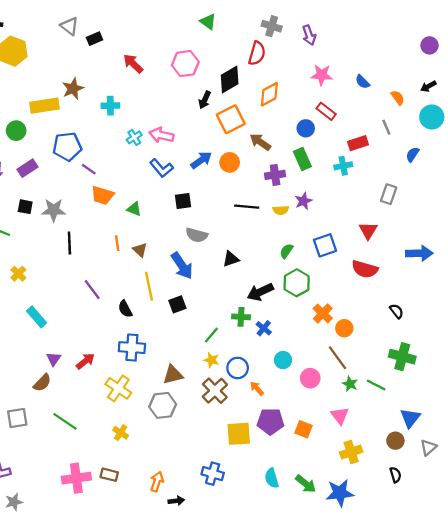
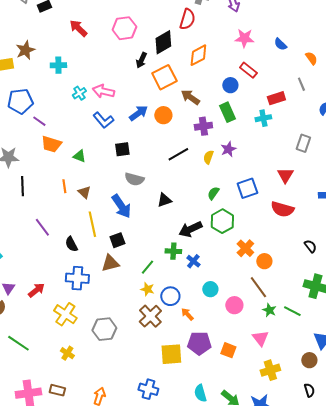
black line: (247, 207) -> (178, 154), turned -35
yellow semicircle: (281, 210) -> (208, 157), turned 112
brown triangle: (173, 375) -> (110, 263), moved

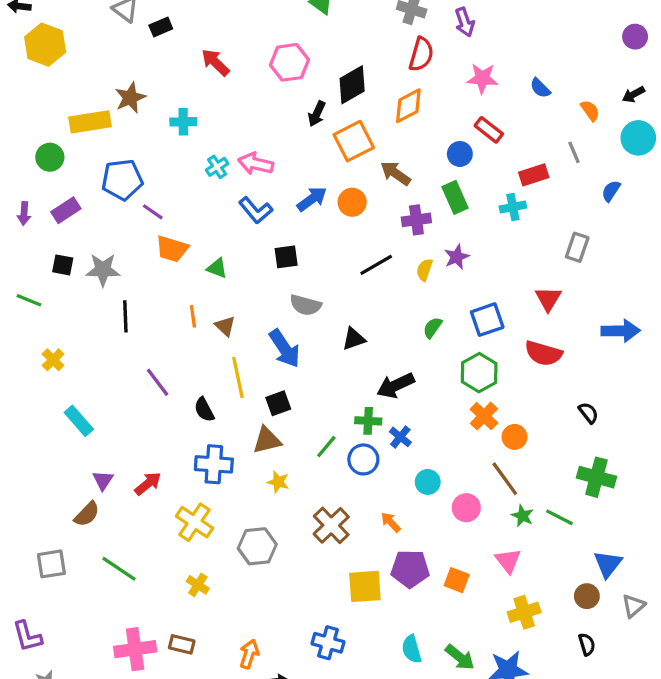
red semicircle: (187, 19) -> (421, 54), moved
green hexagon: (222, 221) -> (479, 373), moved
yellow star: (147, 289) -> (278, 482), moved
blue circle: (170, 296) -> (363, 459), moved

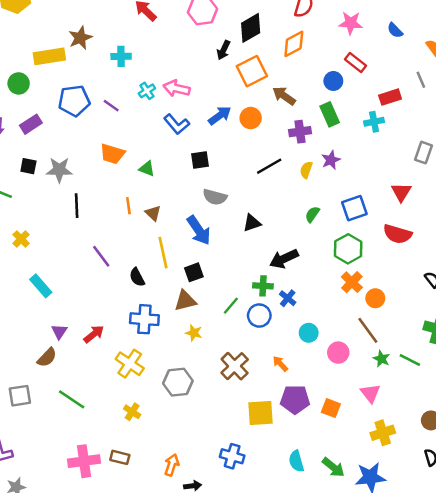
purple line: (153, 212) -> (111, 106), moved

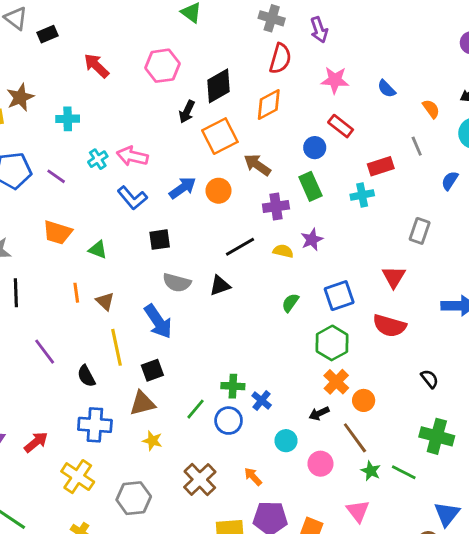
yellow semicircle: (306, 170) -> (283, 251), turned 84
black triangle: (252, 223) -> (220, 286), moved
black arrow: (284, 259) -> (319, 413), moved, size x0.6

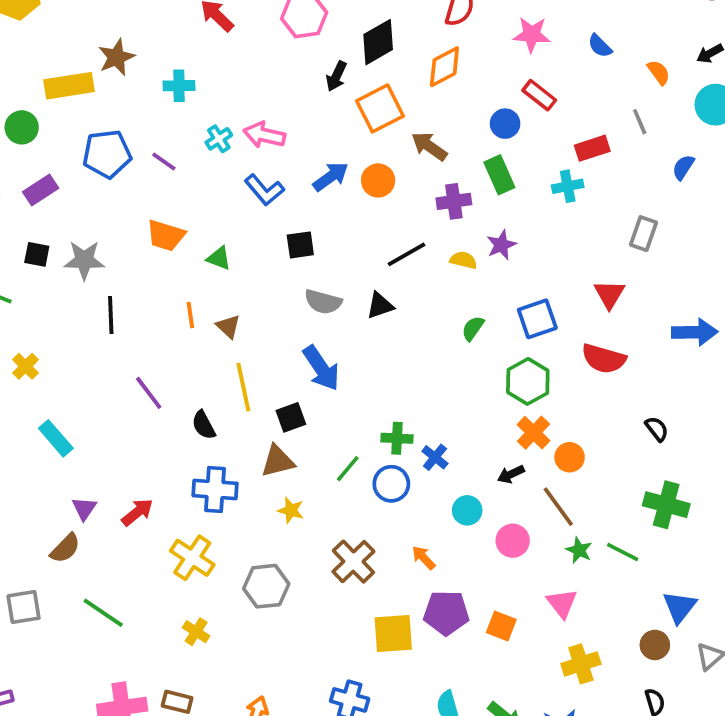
blue arrow: (158, 321) -> (321, 368), moved

